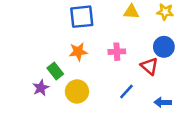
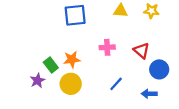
blue circle: (164, 47) -> (159, 69), moved
orange star: (78, 52) -> (72, 59), moved
red triangle: (149, 66) -> (141, 51), moved

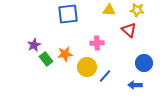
red triangle: (141, 51) -> (129, 30), moved
purple star: (38, 80) -> (34, 45), moved
yellow circle: (71, 84) -> (87, 67), moved

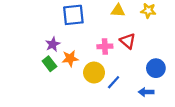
red triangle: (129, 30) -> (128, 41), moved
purple star: (34, 45) -> (53, 44), moved

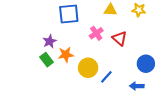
pink cross: (105, 46) -> (96, 33), moved, turned -32

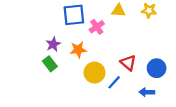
pink cross: (96, 33) -> (97, 27), moved
red triangle: (120, 38) -> (128, 63), moved
orange star: (66, 55) -> (78, 50), moved

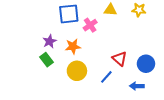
yellow circle: (95, 73) -> (77, 71), moved

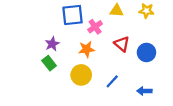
orange star: (73, 46) -> (86, 49), moved
red triangle: (120, 59) -> (122, 44), moved
blue circle: (146, 64) -> (146, 52), moved

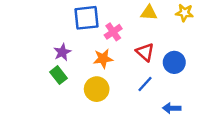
yellow triangle: (116, 11) -> (149, 13), moved
yellow star: (146, 11) -> (184, 13), moved
blue line: (112, 81) -> (145, 84), moved

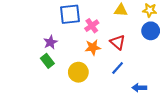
orange star: (103, 59) -> (93, 47), moved
blue circle: (174, 62) -> (151, 31), moved

